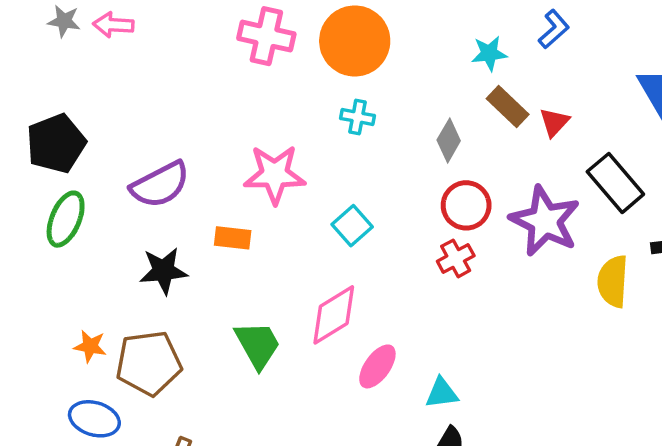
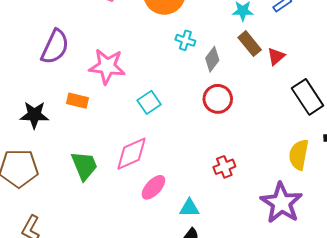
cyan cross: (358, 117) -> (185, 40), moved
purple semicircle: (160, 185) -> (55, 47), moved, turned -45
purple star: (545, 221) -> (281, 203), moved
red cross: (456, 258) -> (224, 167), moved

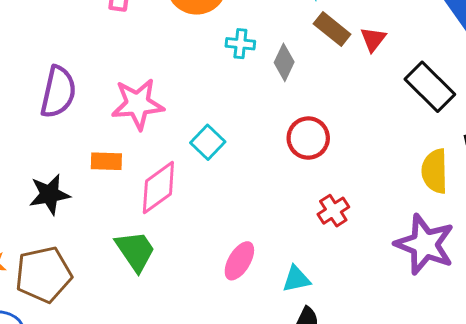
red circle: (218, 99) -> (308, 138), moved
pink diamond: (132, 154) -> (158, 187), moved

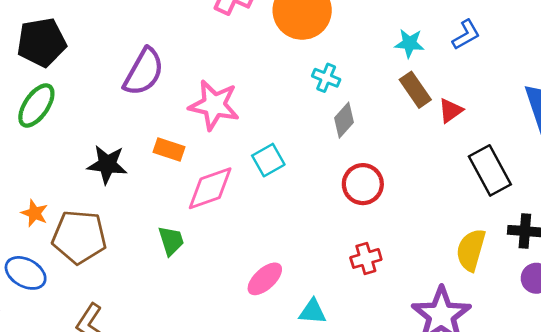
gray diamond: (284, 62) -> (344, 120), moved
green trapezoid: (135, 251) -> (171, 241), size x0.7

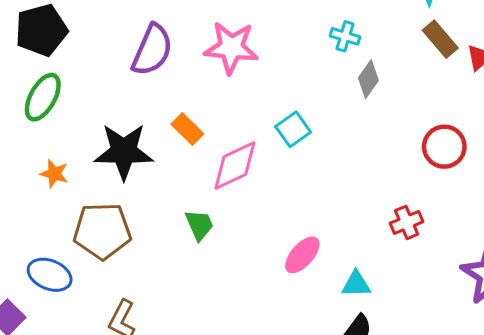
pink star: (214, 105) -> (231, 48), moved
orange rectangle: (169, 149) -> (187, 129), turned 32
black star: (107, 164) -> (124, 151), size x1.4
red circle: (363, 184) -> (444, 147), moved
orange star: (35, 213) -> (54, 174), moved

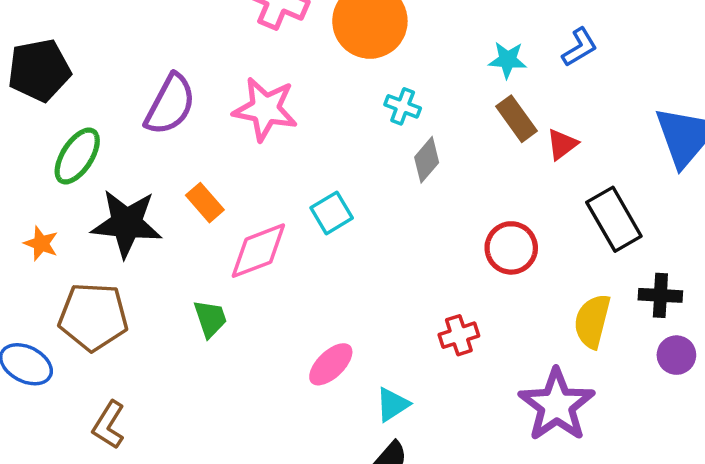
green ellipse: (43, 97) -> (77, 156), moved
cyan triangle: (356, 284) -> (393, 404), turned -36

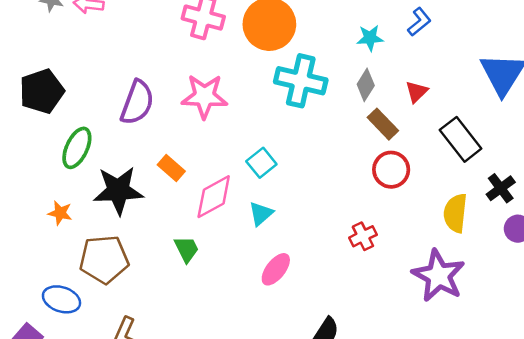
cyan cross: (403, 106) -> (301, 81), size x2.0
brown rectangle: (516, 119) -> (383, 124), moved
gray diamond: (427, 160) -> (366, 85), moved
black cross: (660, 295) -> (501, 188), turned -32
cyan triangle: (393, 404) -> (261, 214), moved

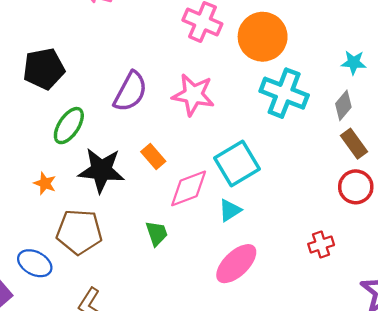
cyan square: (261, 163) -> (237, 164), size x1.6
pink ellipse: (276, 269) -> (236, 264), size x1.4

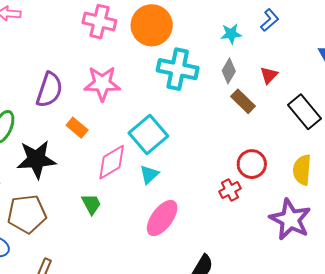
orange rectangle: (153, 157) -> (77, 128), moved
red circle: (356, 187) -> (252, 164), moved

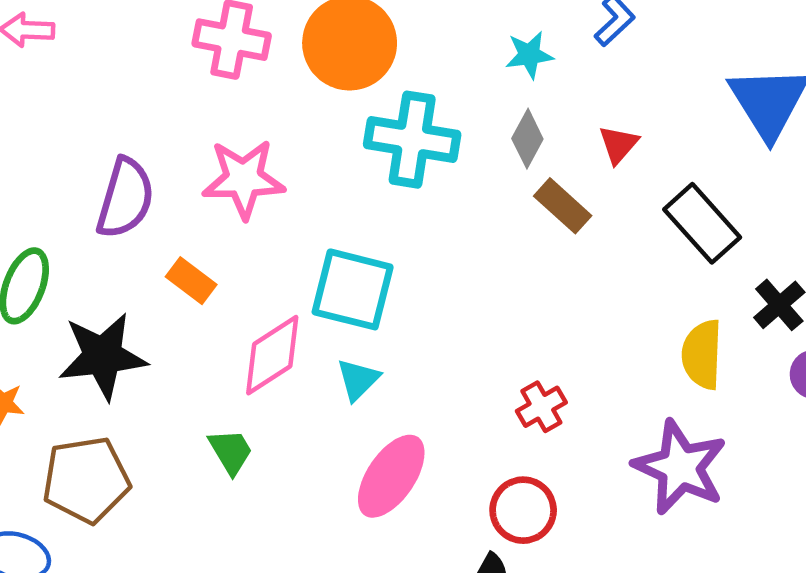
cyan square: (148, 135) -> (353, 289), turned -33
red circle: (252, 164) -> (523, 510), moved

